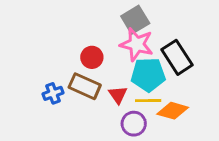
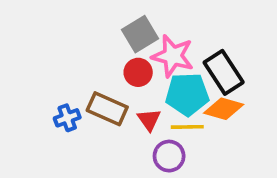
gray square: (135, 20) -> (140, 34), moved
red circle: (92, 57) -> (138, 72), moved
orange diamond: (173, 111) -> (224, 109), moved

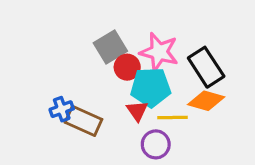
gray square: (140, 34) -> (110, 47), moved
cyan pentagon: (187, 94) -> (151, 87), moved
brown rectangle: (107, 109) -> (83, 121), moved

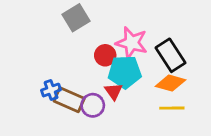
gray square: (110, 47) -> (76, 18), moved
yellow line: (173, 118) -> (172, 108), moved
purple circle: (156, 144) -> (93, 105), moved

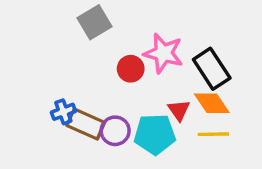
cyan pentagon: (125, 72) -> (155, 134), moved
orange diamond: (171, 83) -> (212, 103), turned 40
red triangle: (114, 91) -> (179, 110), moved

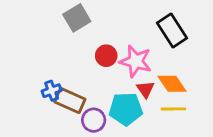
pink star: (163, 53) -> (136, 61), moved
black rectangle: (212, 69) -> (172, 30), moved
purple circle: (115, 131) -> (94, 120), moved

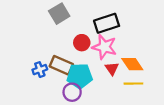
black rectangle: (172, 30) -> (107, 23), moved, turned -75
brown rectangle: (70, 100) -> (61, 65), moved
cyan pentagon: (126, 109) -> (80, 76), moved

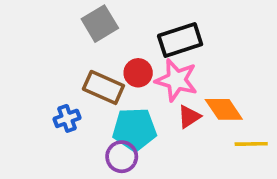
brown rectangle: (61, 65) -> (103, 87), moved
red triangle: (112, 68) -> (189, 117), turned 32
yellow line: (133, 84) -> (251, 144), moved

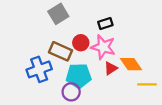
black rectangle: (180, 40) -> (105, 23), size x0.6
blue cross: (67, 118) -> (39, 69), size x1.6

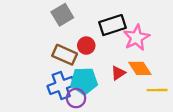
black rectangle: (105, 23) -> (113, 25), size x1.6
pink star: (103, 47) -> (136, 38), moved, turned 30
blue cross: (39, 69) -> (61, 85), moved

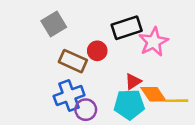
gray square: (62, 15) -> (54, 24), moved
orange diamond: (140, 68) -> (154, 94), moved
cyan pentagon: (84, 81) -> (129, 105), moved

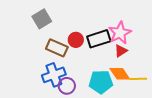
black rectangle: (127, 28) -> (99, 39), moved
red triangle: (133, 82) -> (121, 51), moved

